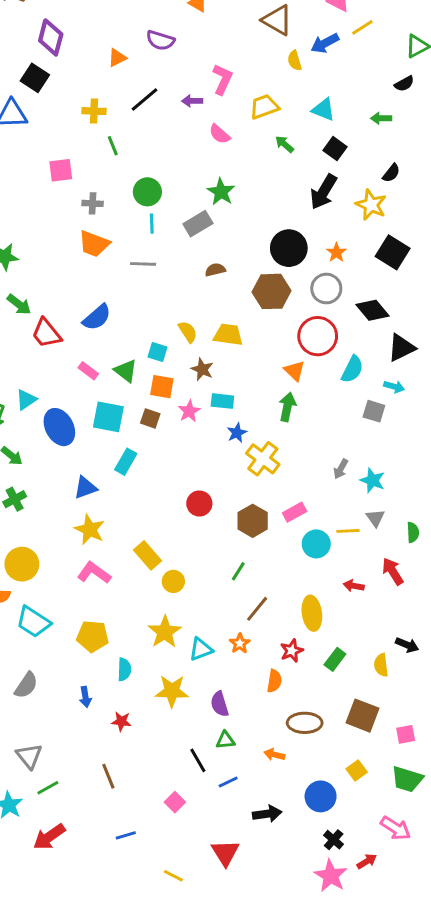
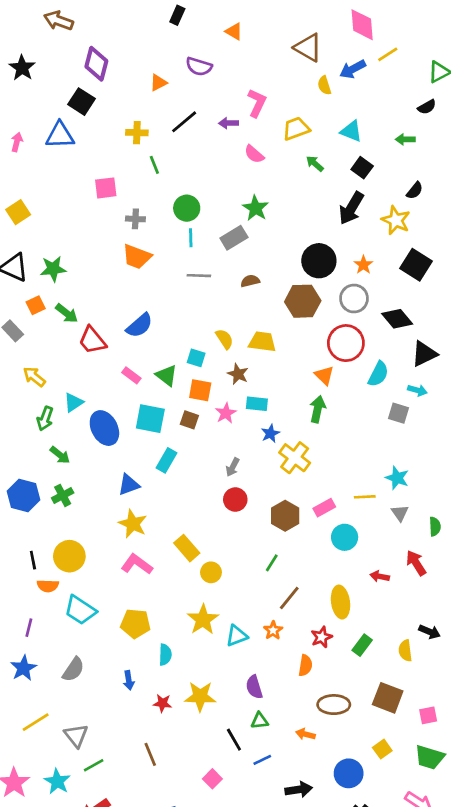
gray line: (143, 264) -> (199, 276), moved
gray arrow: (341, 469) -> (233, 467), moved
yellow line: (348, 531) -> (365, 497), moved
yellow star: (172, 691) -> (200, 696), moved

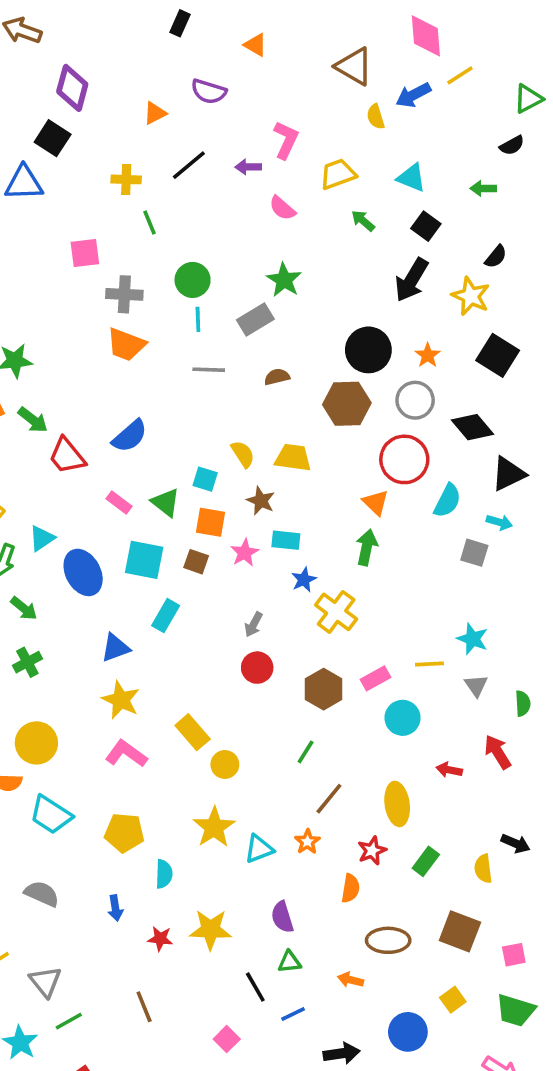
gray cross: (135, 219) -> (124, 294), size x1.4
gray semicircle: (73, 669) -> (42, 894), turned -100

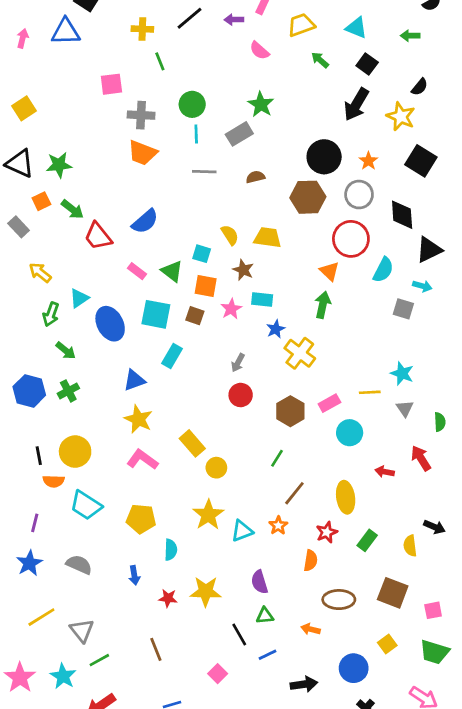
black diamond: (473, 427) -> (402, 215), turned 36

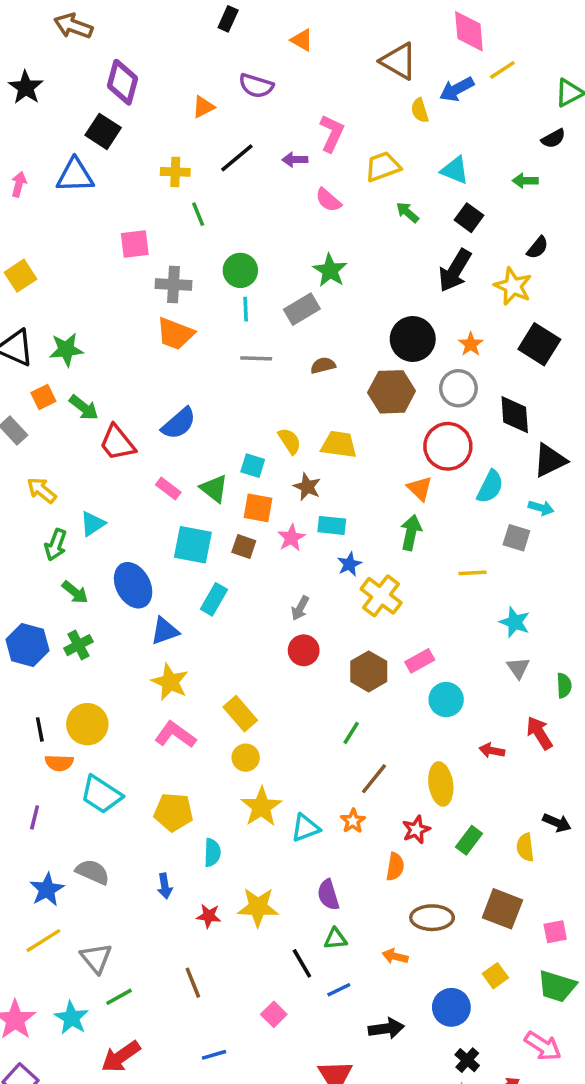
blue ellipse: (110, 324) -> (133, 585), moved
yellow line: (370, 392) -> (472, 573), moved
yellow circle: (216, 468) -> (246, 758), moved
blue star: (29, 563) -> (47, 890), moved

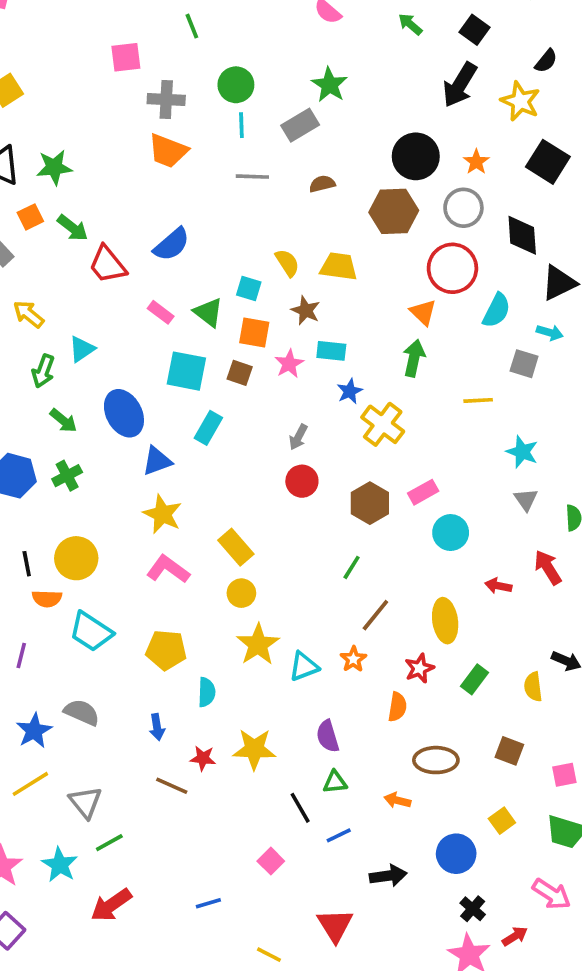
brown square: (502, 909) -> (509, 751), size x0.7
brown line: (193, 983) -> (172, 786), moved, turned -44

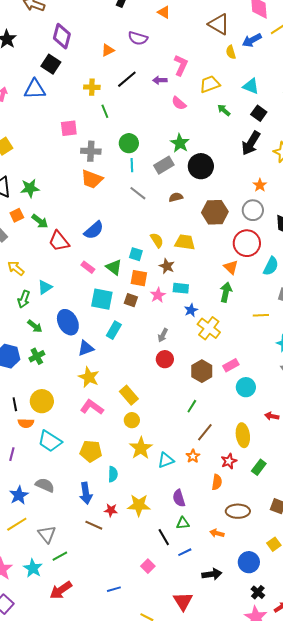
black circle: (416, 156) -> (201, 166), moved
gray line: (252, 177) -> (138, 193), turned 36
blue arrow: (157, 727) -> (86, 493), size x1.5

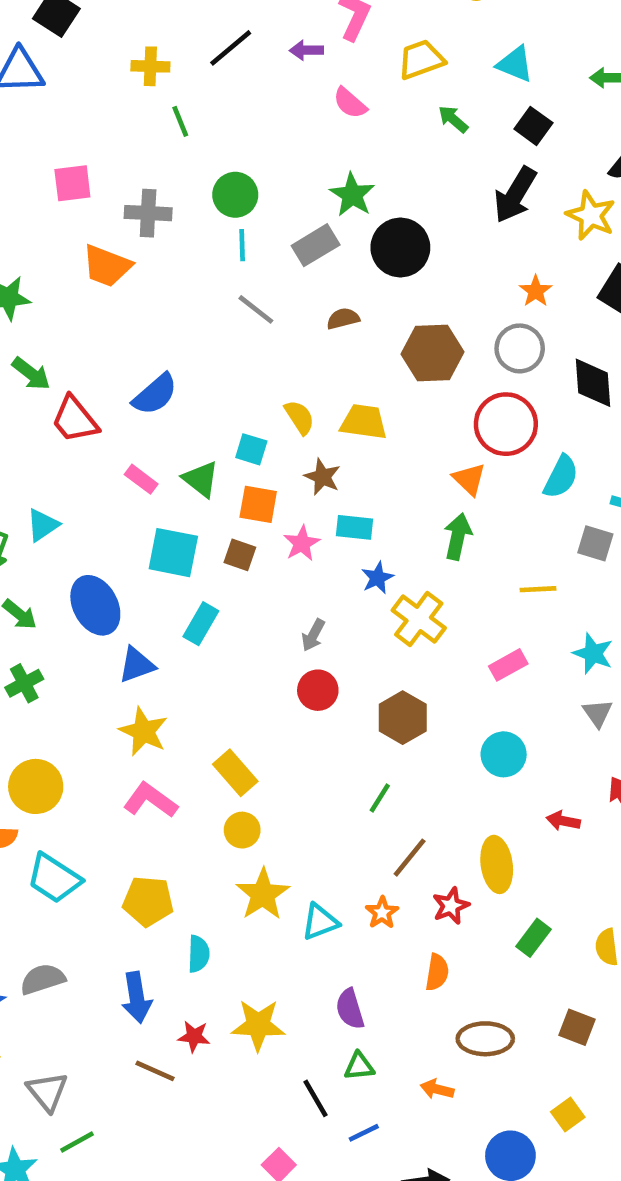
pink square: (69, 128) -> (72, 183), moved
orange trapezoid: (92, 179) -> (107, 266), moved
pink rectangle: (231, 365) -> (508, 665), moved
red star: (229, 461) -> (451, 906), moved
gray semicircle: (45, 485) -> (43, 979), turned -42

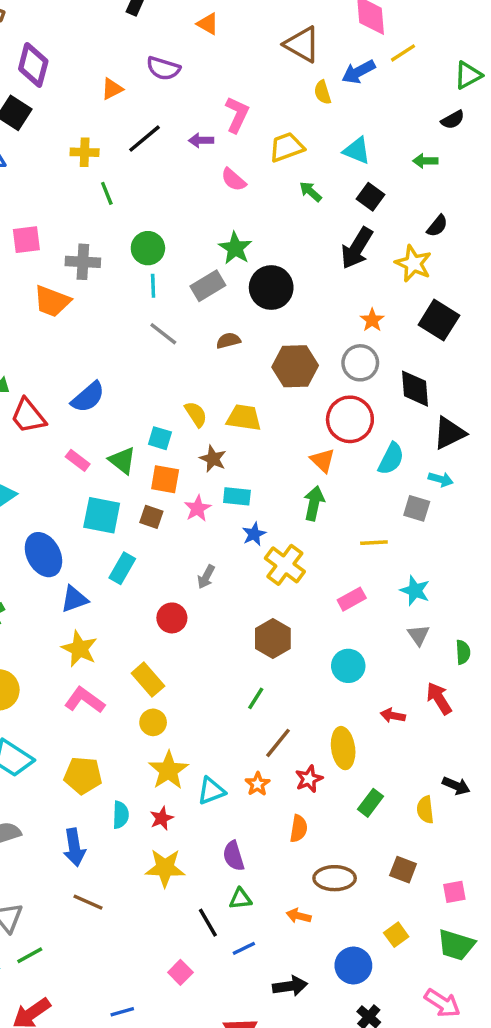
red circle: (318, 690) -> (172, 618), moved
red star: (194, 1036) -> (162, 818), moved, turned -30

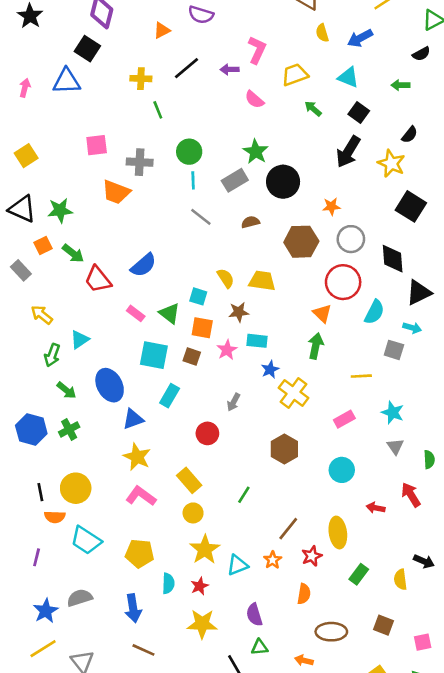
blue arrow: (359, 72) -> (360, 38), moved
orange star: (372, 320) -> (331, 206), moved, turned 30
brown star: (213, 459) -> (239, 312), turned -30
green line: (256, 698) -> (244, 495), moved

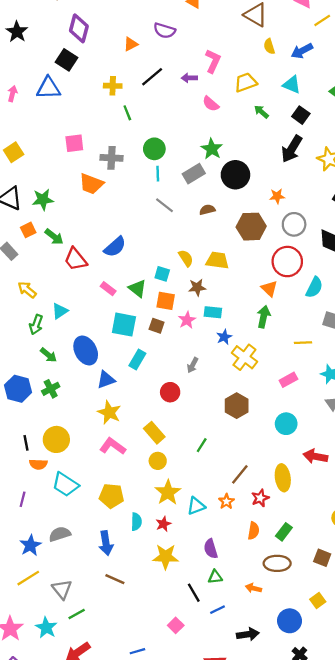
red arrow: (376, 508) -> (315, 456), size x1.5
green rectangle: (359, 574) -> (284, 532), moved

